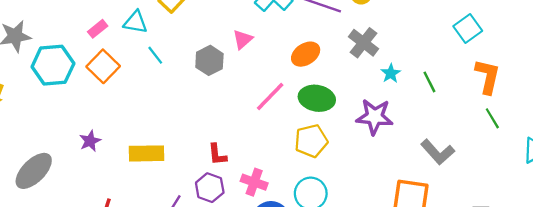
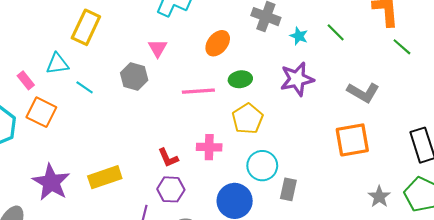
pink rectangle: (98, 29) -> (26, 80), turned -72
pink line: (270, 96) -> (198, 91), turned 60
green ellipse: (317, 98) -> (240, 79), size x0.7
purple star: (90, 141) -> (51, 182), size x1.8
pink cross: (254, 182) -> (209, 147), moved

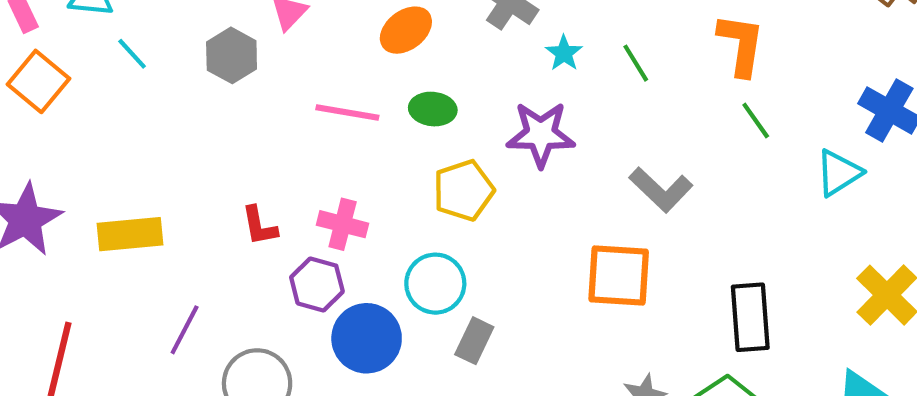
yellow pentagon: (248, 119) -> (464, 190), moved
purple hexagon: (171, 189) -> (317, 284), moved

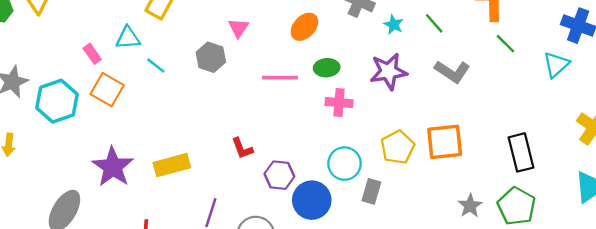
yellow pentagon: (464, 190) -> (398, 147), moved
gray L-shape: (661, 190) -> (452, 72), moved
pink cross: (343, 224) -> (339, 103), moved

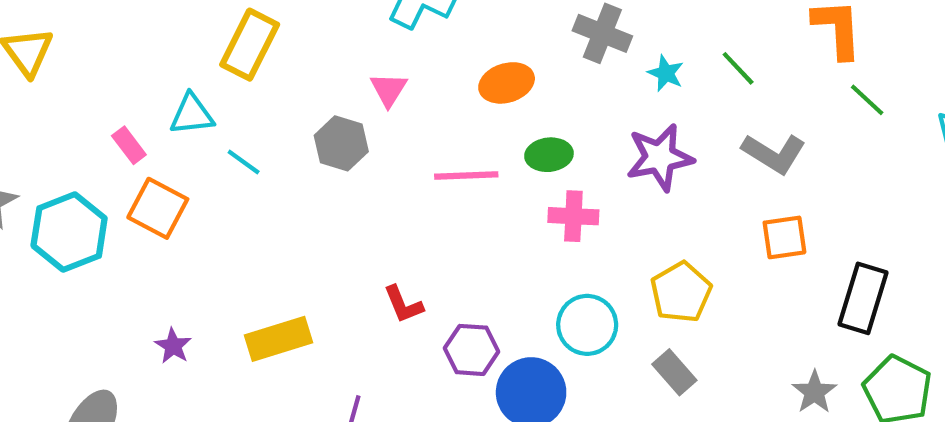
orange ellipse: (304, 27) -> (507, 83), turned 32
orange square: (445, 142) -> (784, 237), moved, size x0.7
black rectangle: (521, 152) -> (863, 298), moved, turned 33
purple star: (113, 167) -> (173, 346), size x0.5
gray rectangle: (371, 191) -> (674, 372), moved, turned -55

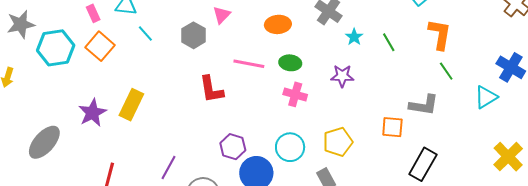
gray L-shape: (774, 153) -> (424, 105), moved, turned -36
purple star: (660, 157) -> (342, 76), size x0.7
red L-shape: (403, 304) -> (211, 89), moved, size x1.4
yellow rectangle: (278, 339) -> (131, 105), moved, turned -60
purple star: (173, 346) -> (92, 113), size x1.6

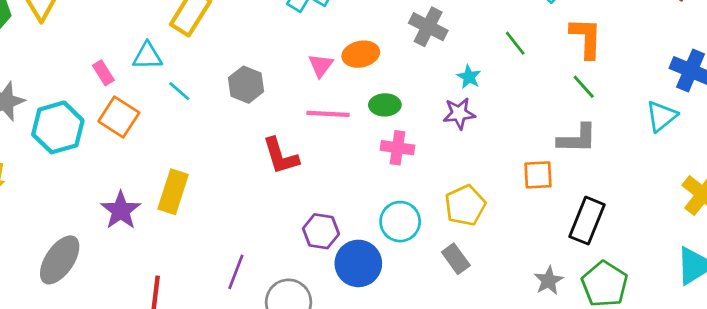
pink triangle: (222, 15) -> (321, 65), moved
cyan star: (354, 37) -> (469, 77), moved
green line: (389, 42) -> (515, 43), moved
green line: (446, 71) -> (584, 87), moved

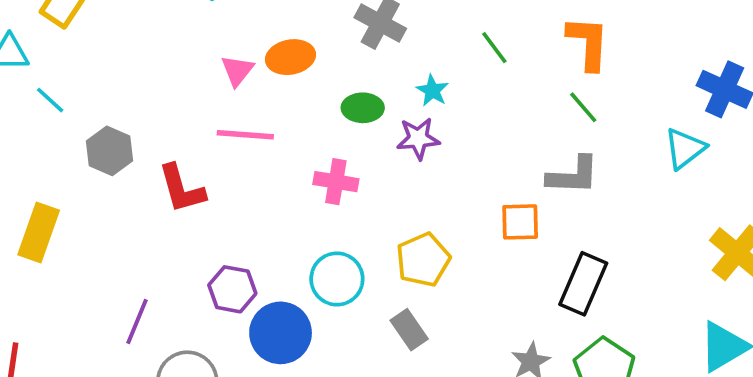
gray hexagon: (246, 85) -> (110, 151), moved
green ellipse: (385, 105) -> (363, 108), moved
purple line: (236, 272) -> (137, 322), moved

